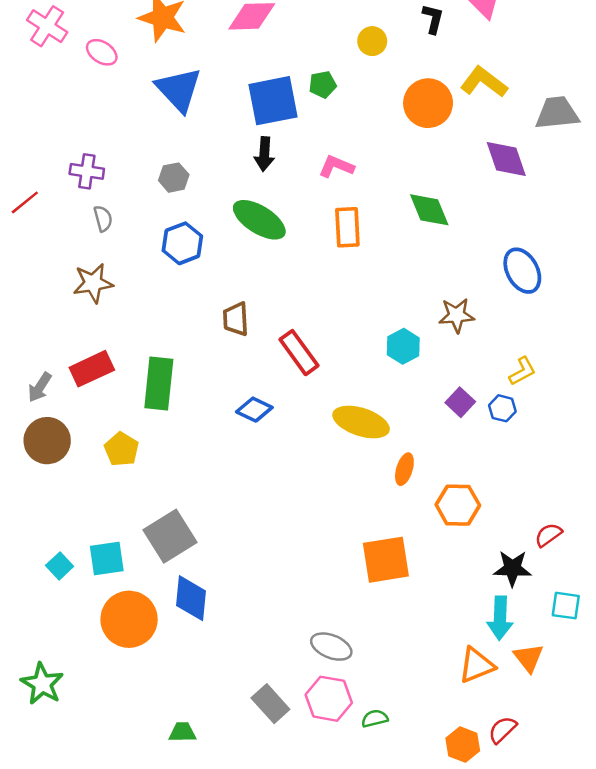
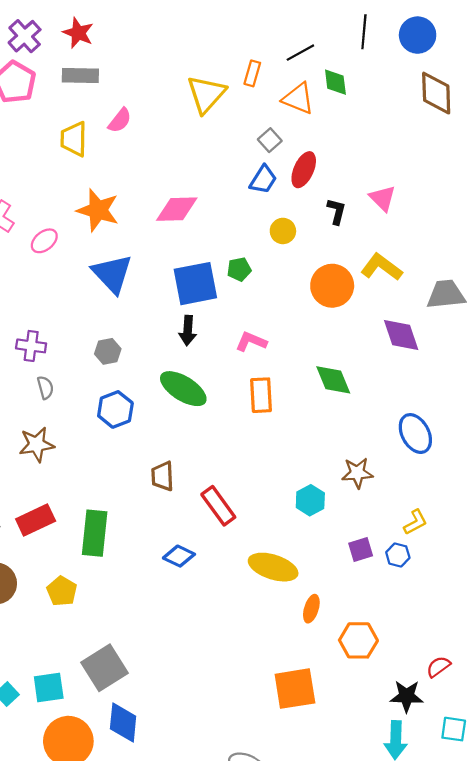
pink ellipse: (102, 52) -> (44, 241), turned -72
purple square: (460, 402) -> (361, 550), turned 30

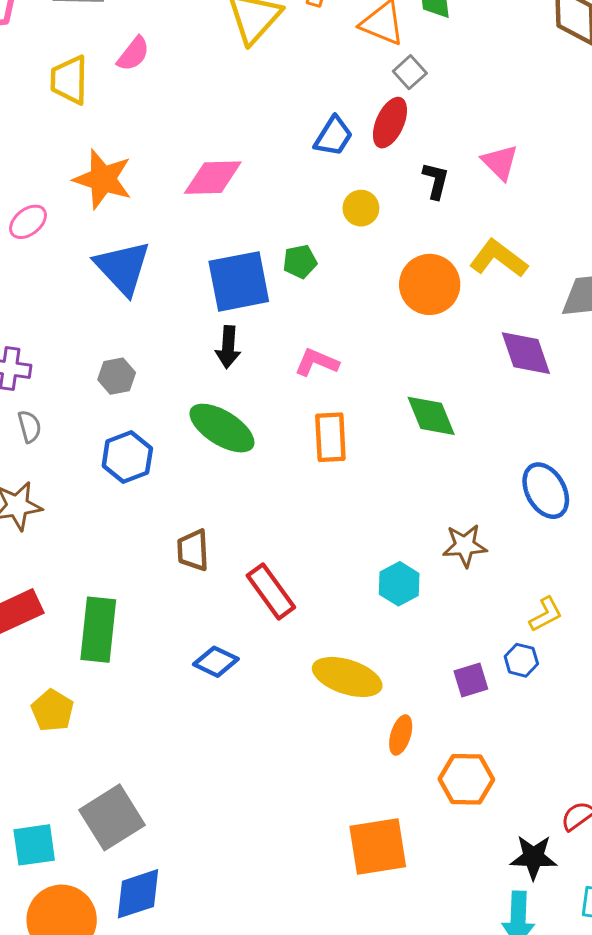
gray square: (270, 140) -> (410, 72), moved
purple square: (361, 550) -> (471, 680), moved
blue diamond: (123, 723) -> (138, 894), turned 66

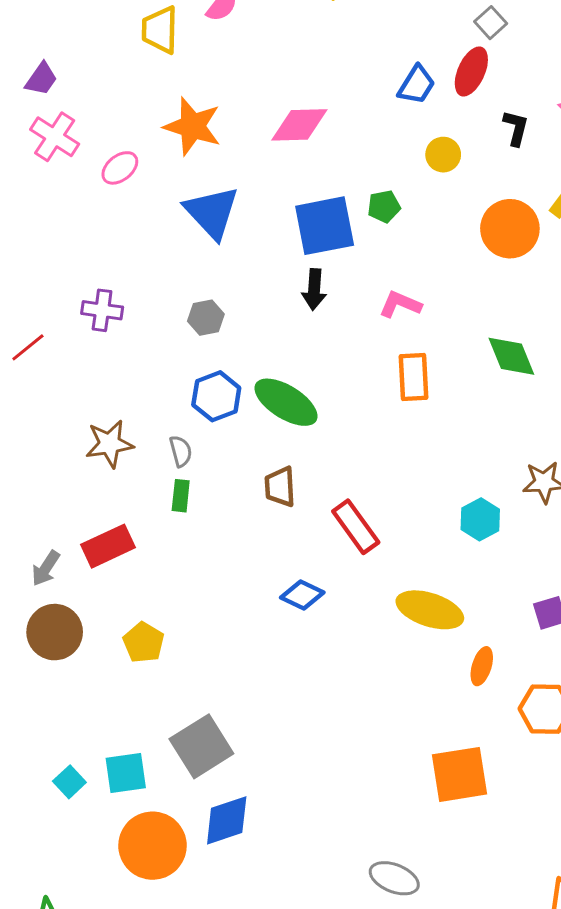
gray semicircle: (30, 426) -> (181, 451), moved
green ellipse: (222, 428) -> (286, 402), moved
green rectangle: (98, 630) -> (181, 496), moved, size x0.5

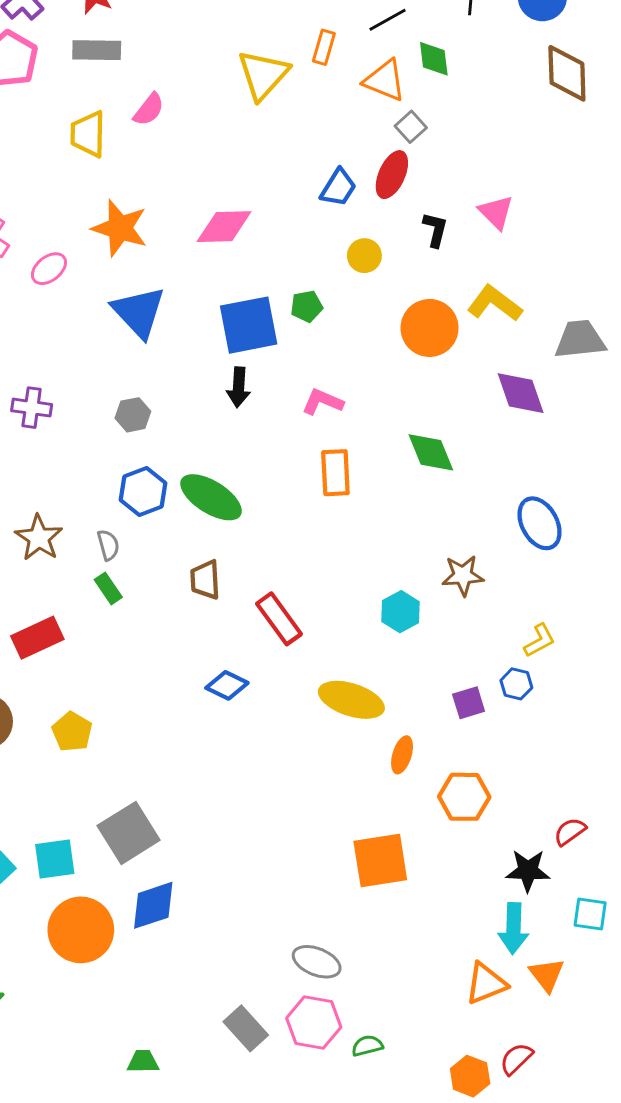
brown star: (109, 444) -> (39, 538), turned -30
green rectangle: (181, 496) -> (108, 588), turned -40

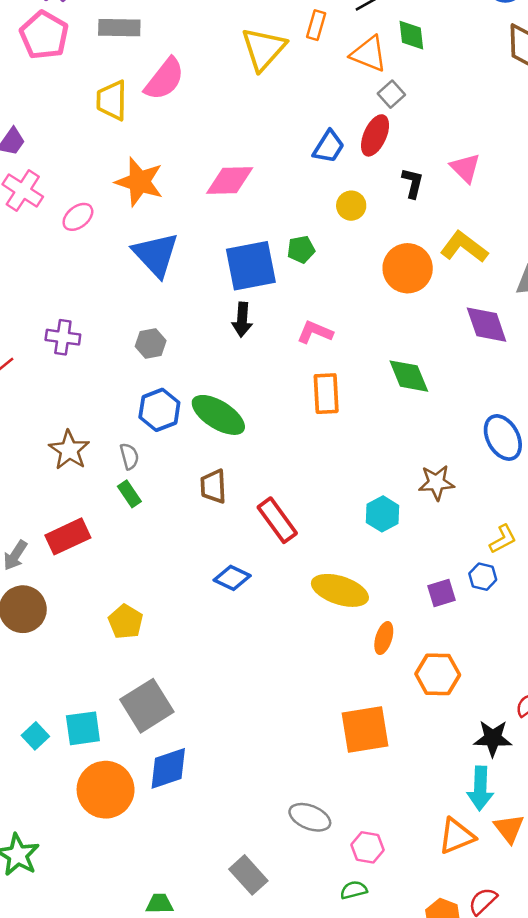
pink semicircle: (149, 109) -> (164, 79), size x1.5
yellow pentagon: (72, 732) -> (126, 622), moved
pink hexagon: (314, 1023) -> (367, 847), moved, size x0.7

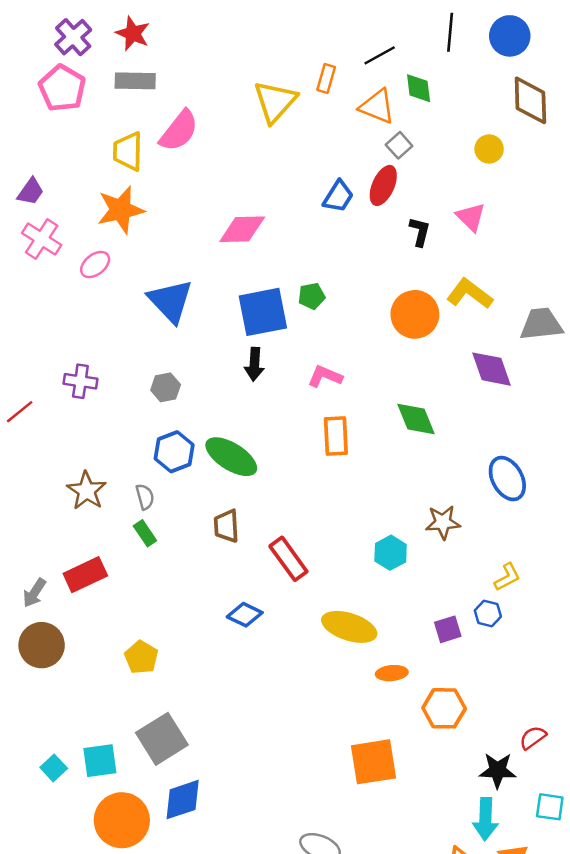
orange star: (139, 182) -> (121, 210), moved, turned -30
yellow circle: (351, 206) -> (489, 149), moved
orange ellipse: (384, 638) -> (392, 673), turned 68

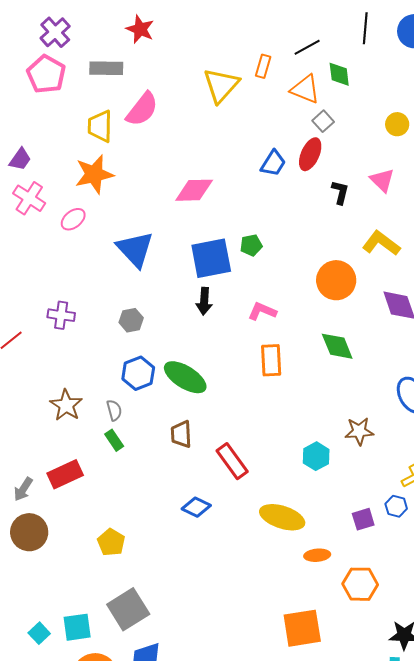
red star: (133, 33) -> (140, 29), moved
orange circle: (415, 314) -> (336, 280), moved

